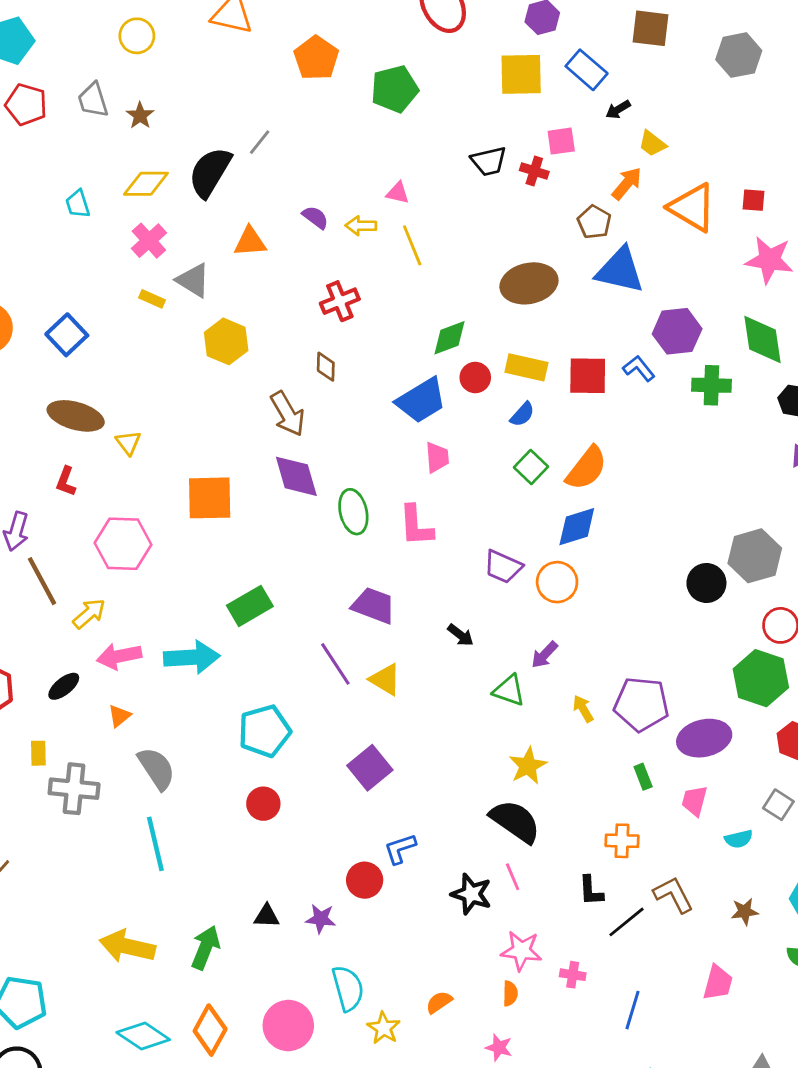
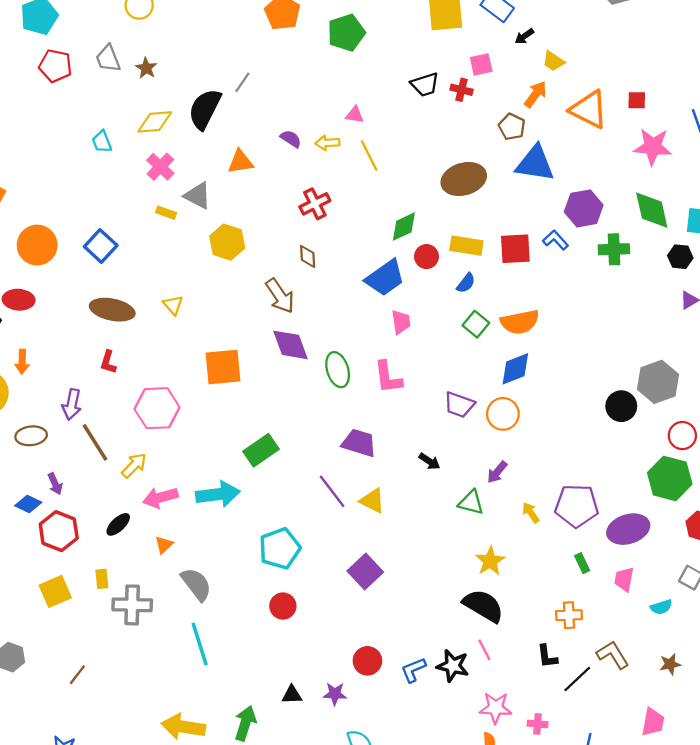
yellow triangle: (128, 443) -> (173, 305), moved
orange semicircle: (587, 468) -> (520, 322), turned 45
blue L-shape: (400, 849) -> (413, 670), moved

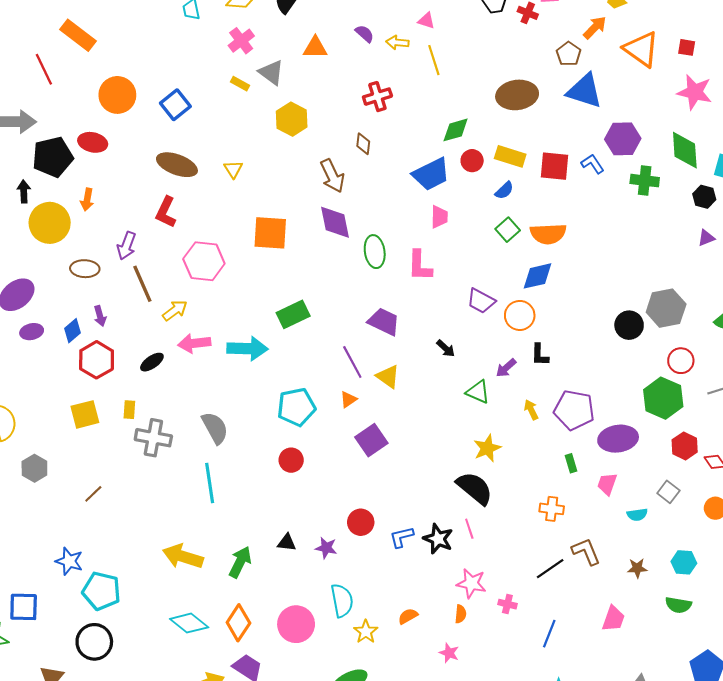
red L-shape: (108, 362) -> (166, 212), size x1.4
blue diamond: (28, 504) -> (73, 331), turned -75
orange triangle: (164, 545) -> (348, 400), moved
black L-shape: (547, 656) -> (540, 355), moved

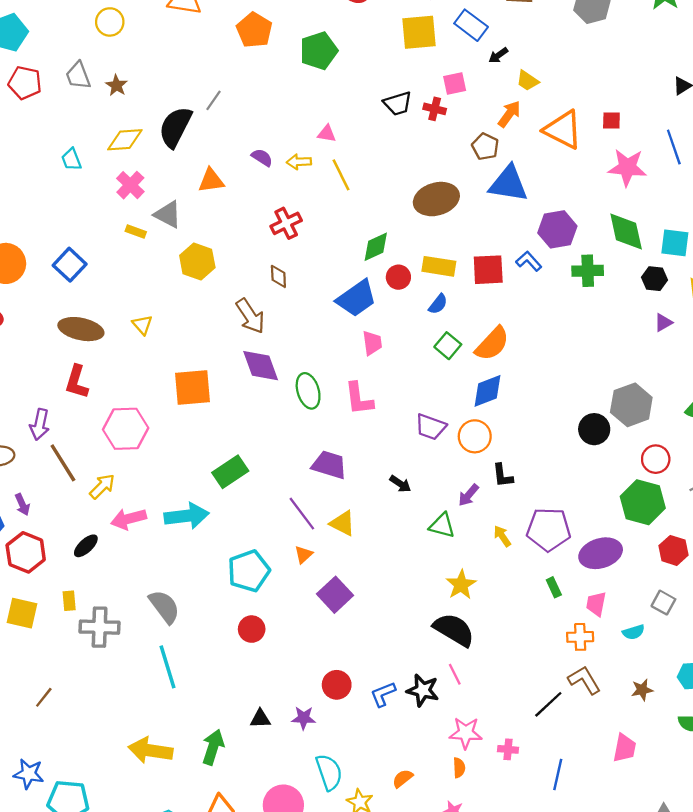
orange semicircle: (548, 234) -> (492, 344), turned -36
yellow square: (85, 414) -> (22, 613), turned 36
orange cross: (552, 509) -> (580, 637), moved

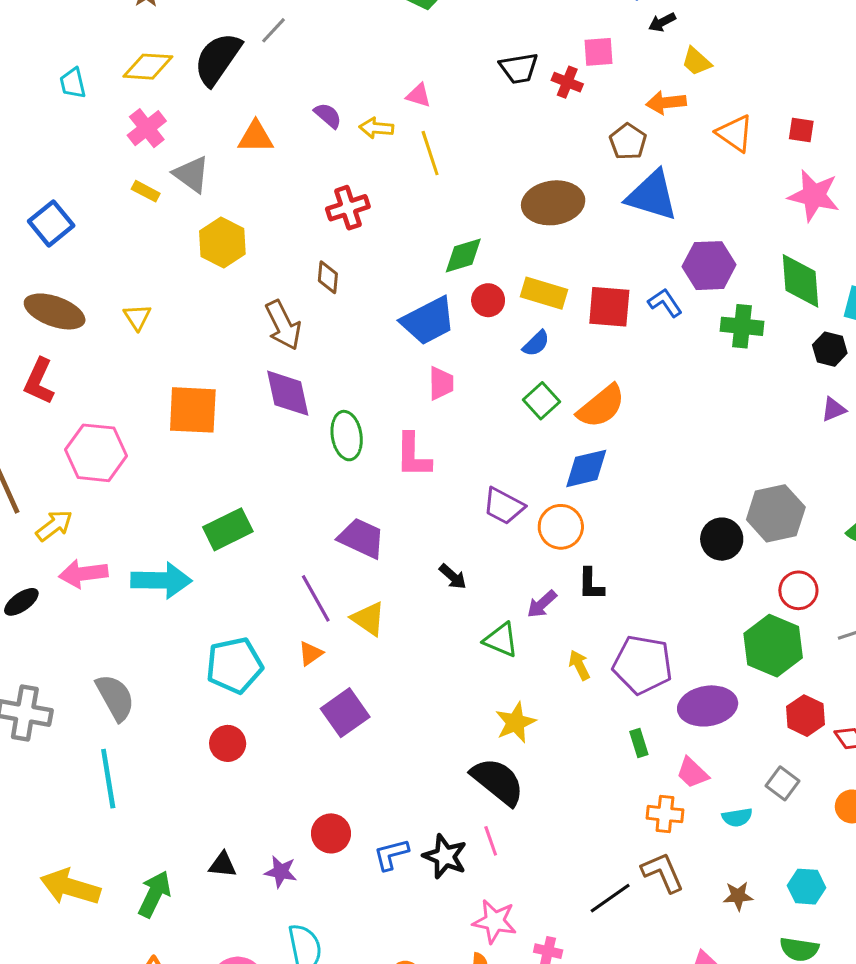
orange arrow: (509, 114) -> (666, 103), turned -140
orange triangle: (563, 130) -> (735, 133), size x0.7
pink trapezoid: (596, 604) -> (692, 773), turned -65

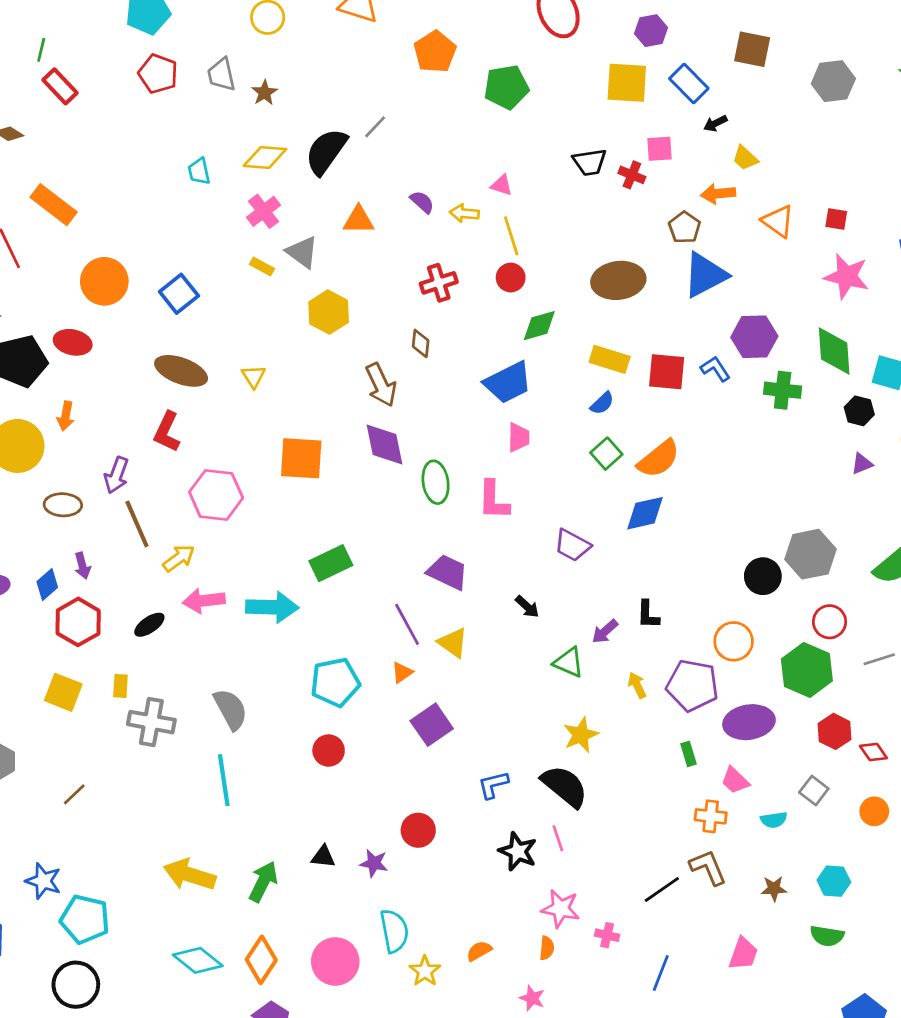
blue triangle: (652, 196) -> (705, 275), turned -45
red circle: (488, 300) -> (511, 278), moved
orange circle: (561, 527) -> (734, 641), moved
blue L-shape: (391, 854) -> (493, 785), moved

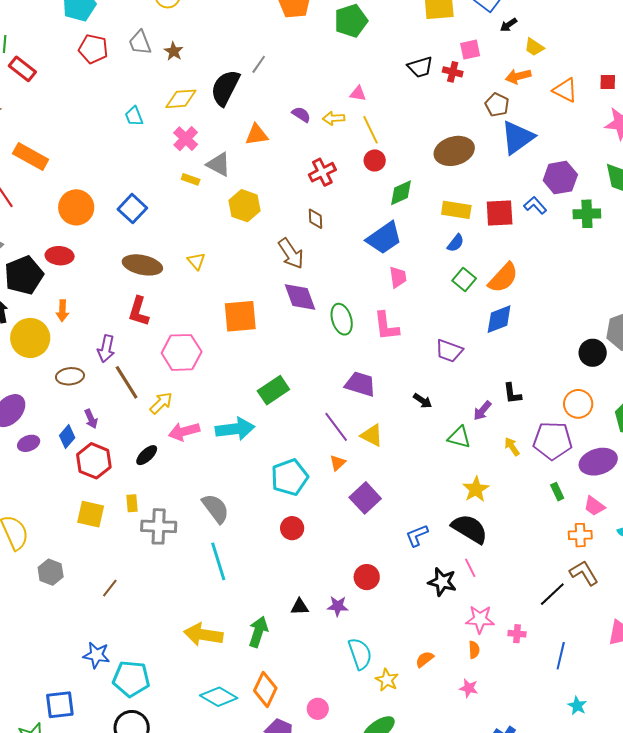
pink circle: (335, 961) -> (318, 709), moved, size x0.6

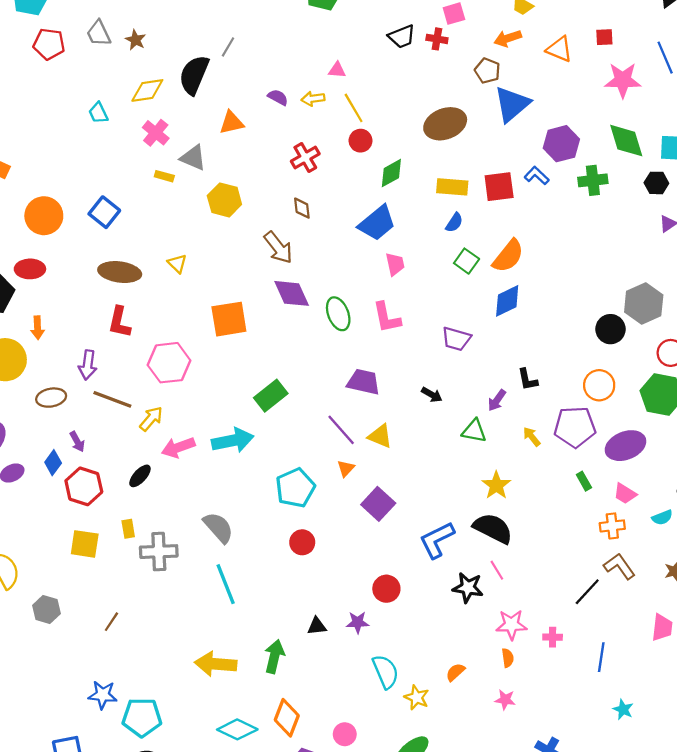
brown line: (127, 382) -> (112, 399), turned -33
blue L-shape: (417, 535) -> (437, 540), size x1.5

